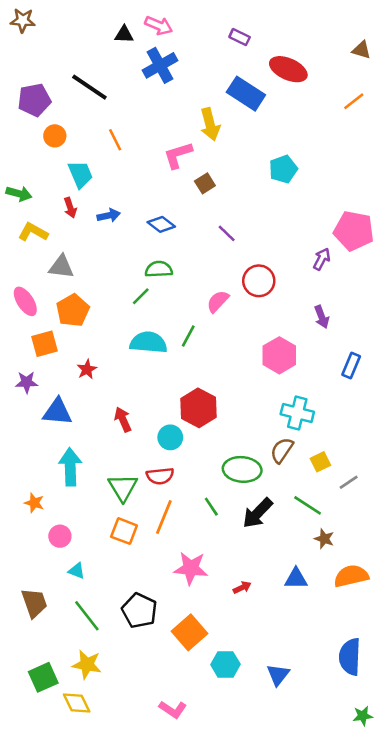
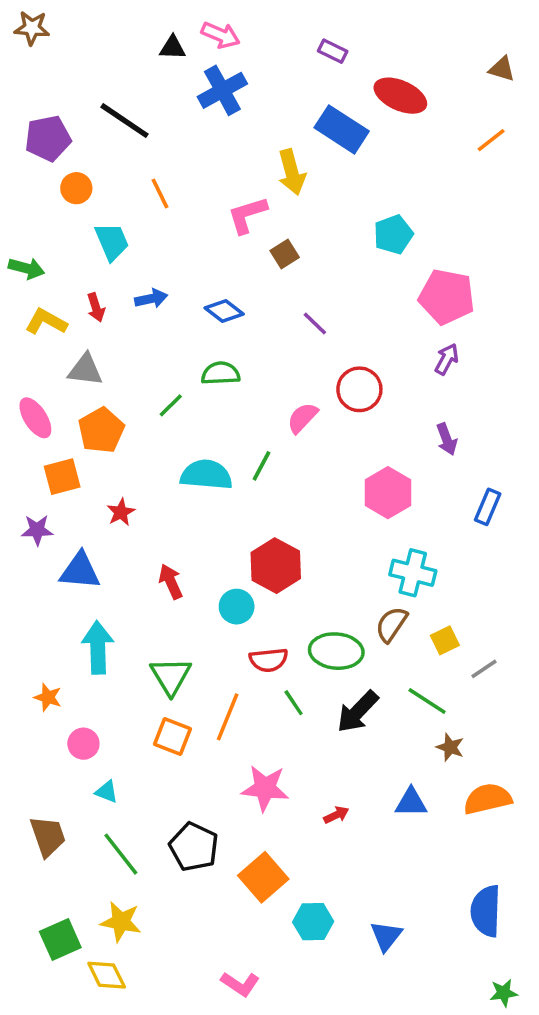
red arrow: (70, 208) -> (96, 307), moved
pink pentagon: (354, 231) -> (447, 297), moved
green line: (141, 296) -> (171, 405), moved
red semicircle: (160, 476) -> (269, 660), moved

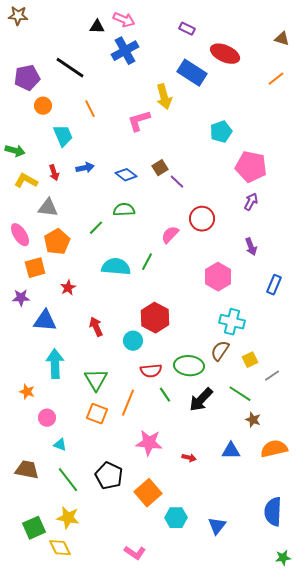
brown square: (285, 254) -> (160, 168), moved
red arrow: (336, 815) -> (189, 458), turned 40
brown trapezoid: (48, 836) -> (27, 470), turned -60

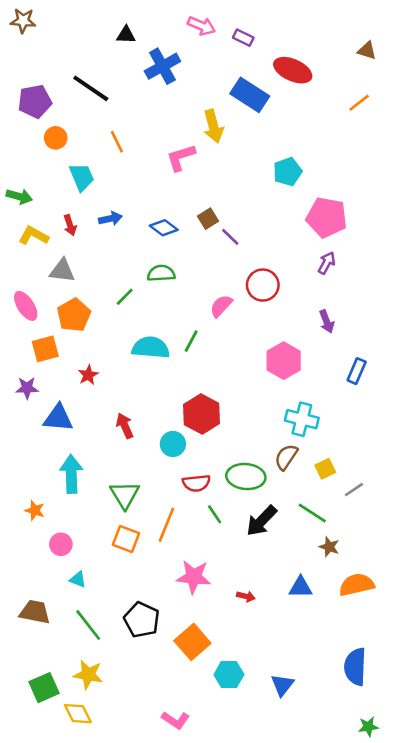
pink arrow: (124, 20) -> (202, 26), moved

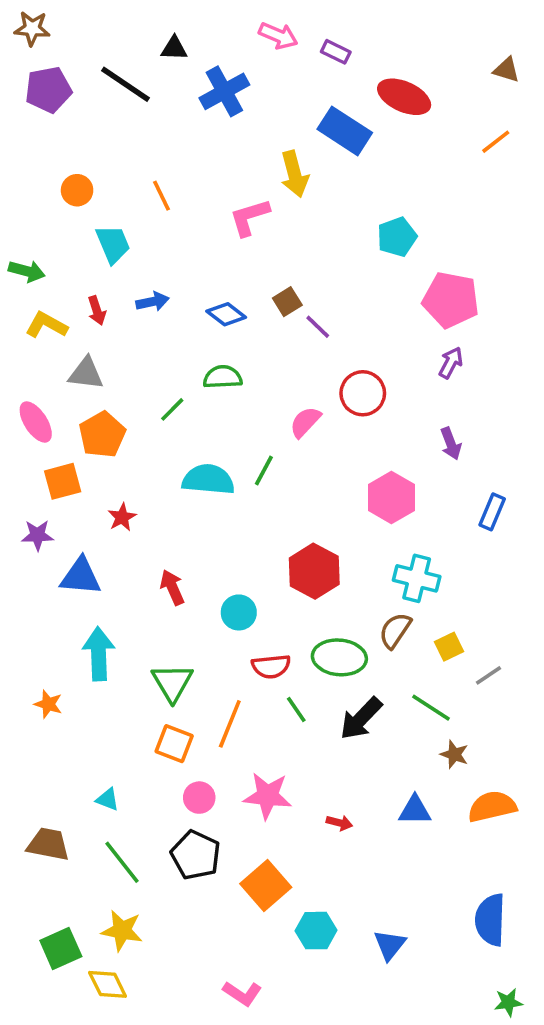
black line: (91, 88) -> (126, 84), moved
purple pentagon: (35, 101) -> (48, 90), moved
red hexagon: (202, 414) -> (314, 571), moved
pink circle: (61, 544) -> (199, 798), moved

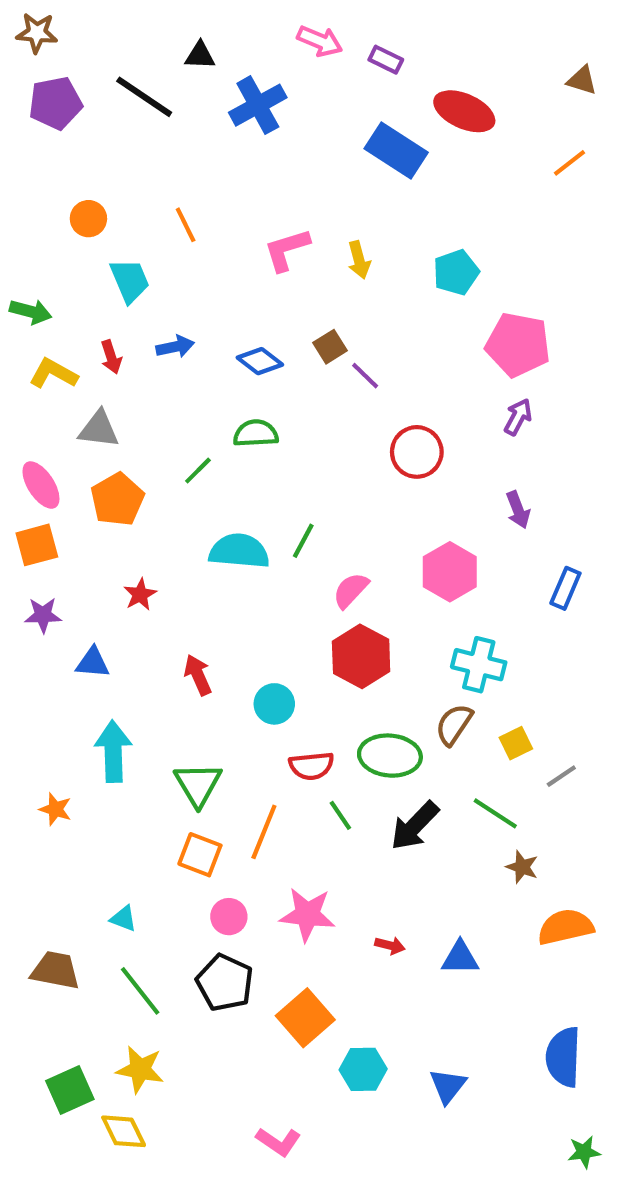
yellow arrow: (294, 174) -> (359, 260), moved, size x0.7
pink semicircle: (305, 422) -> (351, 590), moved
orange square: (63, 481) -> (37, 545), moved
blue triangle: (81, 577) -> (93, 663), size x0.7
blue triangle: (415, 810) -> (460, 958), moved

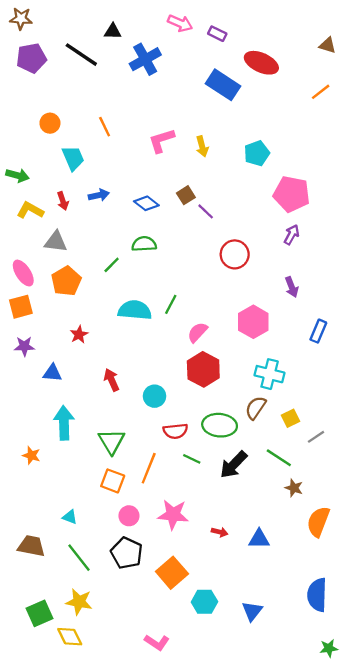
green line: (340, 815) -> (192, 459), turned -30
orange semicircle: (565, 927) -> (318, 522), turned -56

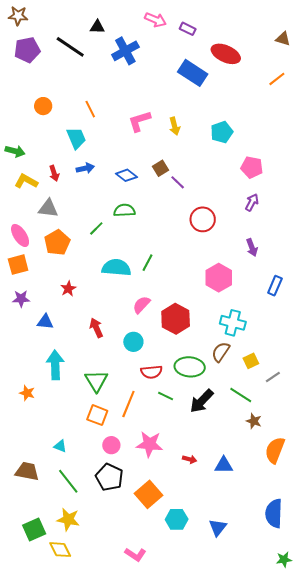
cyan trapezoid: (73, 158) -> (76, 138), moved
pink pentagon: (292, 194) -> (252, 167), size x0.7
pink semicircle: (197, 332) -> (141, 305), moved

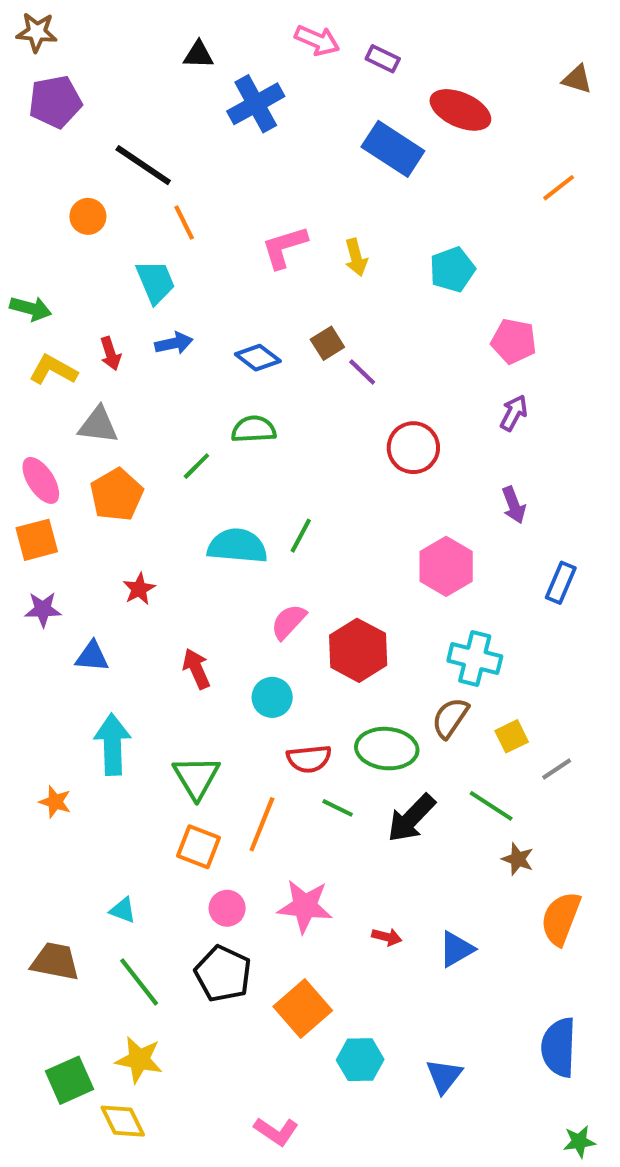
black line: (70, 47) -> (143, 165), moved
orange line: (277, 79) -> (559, 188), moved
blue triangle: (224, 465) -> (456, 949), turned -30

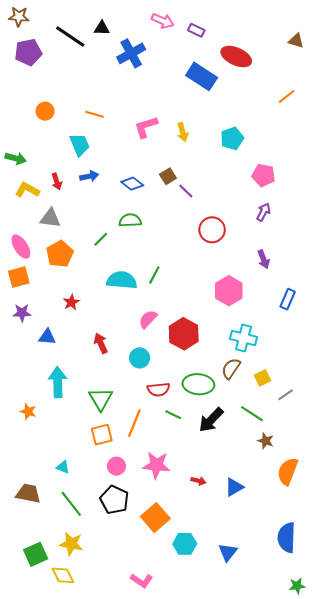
black line: (143, 165) -> (70, 37), moved
orange line: (184, 223) -> (94, 114), turned -48
orange square: (198, 847) -> (102, 435), turned -35

